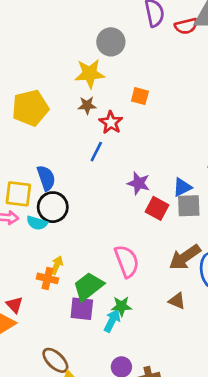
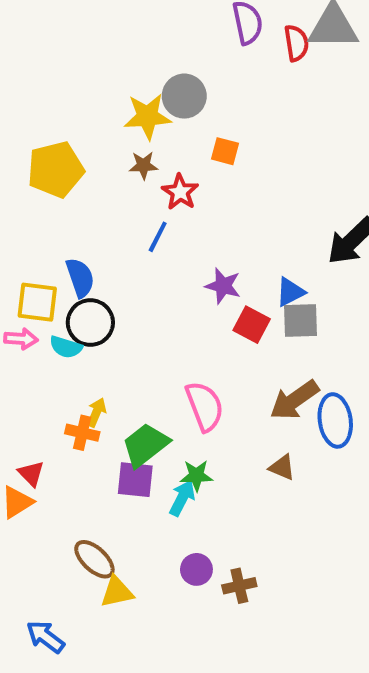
red semicircle: (186, 26) -> (296, 43), turned -85
gray circle: (111, 42) -> (184, 96), moved

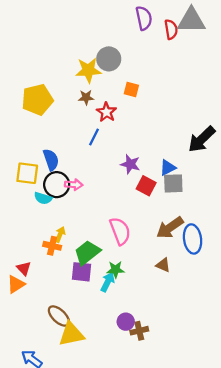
pink arrow: (21, 339) -> (74, 185), moved
purple circle: (196, 569) -> (126, 322), moved
yellow triangle: (117, 592) -> (71, 334), size x1.4

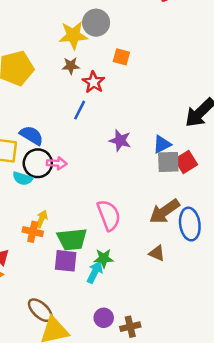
blue semicircle: (51, 160) -> (31, 135), turned -40
red square: (146, 186) -> (186, 162), moved, turned 30
green trapezoid: (87, 253) -> (72, 239), turned -148
purple circle: (126, 322) -> (104, 318), moved

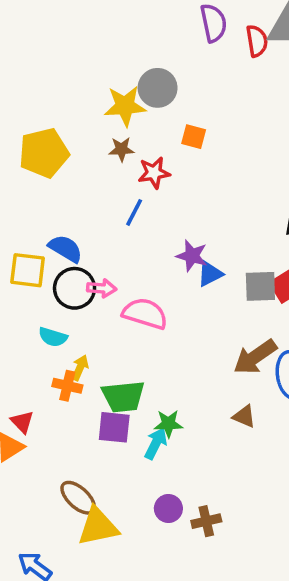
red star: (94, 82) -> (154, 173), turned 30
blue triangle: (162, 144) -> (210, 274), moved
cyan semicircle: (23, 178) -> (53, 337), moved
pink semicircle: (109, 215) -> (145, 314), moved, turned -52

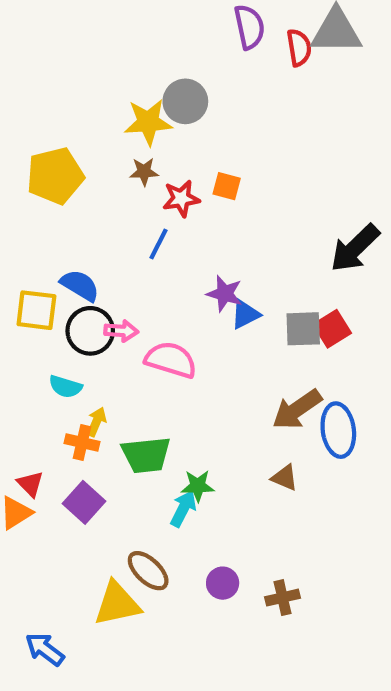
orange square: (194, 137) -> (227, 186), moved
purple square: (114, 427) -> (84, 502), moved, turned 36
brown ellipse: (78, 498) -> (148, 571), moved
purple circle: (168, 508) -> (223, 583), moved
brown cross: (206, 521) -> (282, 598), moved

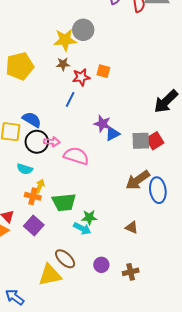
brown triangle: (285, 478) -> (132, 227), moved
cyan arrow: (183, 509) -> (82, 228), turned 90

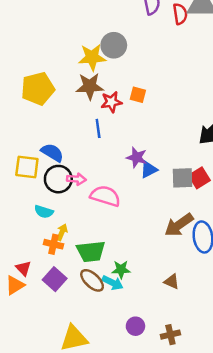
brown star: (63, 64) -> (90, 86), size x1.6
blue line: (70, 99) -> (98, 128), turned -35
brown ellipse: (65, 259) -> (92, 280), moved

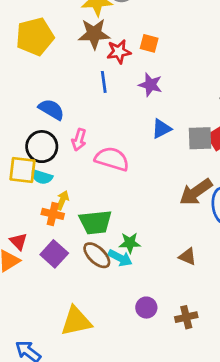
purple star: (137, 157) -> (150, 85), moved
yellow square: (27, 167) -> (23, 170), moved
black circle: (58, 179) -> (42, 147), moved
pink arrow: (76, 179) -> (79, 140), turned 102

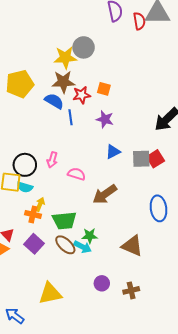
blue semicircle: (51, 109) -> (54, 101), moved
pink semicircle: (112, 159) -> (76, 174), size x0.7
brown arrow: (196, 192) -> (105, 194), moved
brown triangle: (188, 257) -> (132, 246), size x1.6

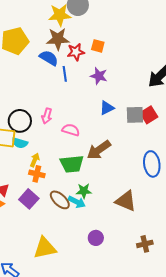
orange cross: (33, 214) -> (37, 174), moved
green trapezoid: (64, 221) -> (72, 164), moved
brown cross: (131, 290) -> (145, 244), moved

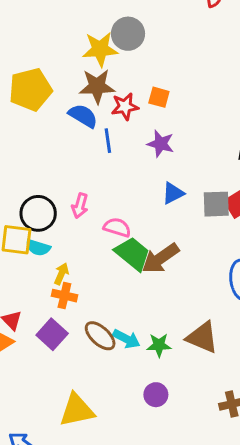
green trapezoid: (72, 164) -> (133, 254), moved, turned -135
green star: (84, 191) -> (159, 345), moved

